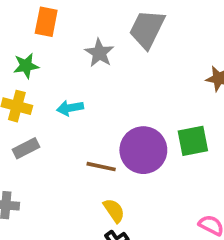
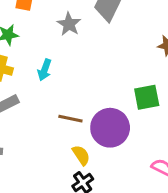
cyan arrow: (70, 108) -> (45, 70), turned -60
purple circle: (143, 150) -> (110, 128), moved

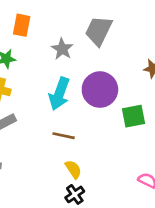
cyan arrow: (45, 70) -> (59, 94), moved, size x1.6
purple circle: (110, 128) -> (100, 90), moved

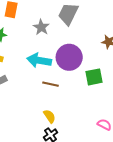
cyan arrow: (59, 94) -> (39, 60), turned 80
brown line: (64, 136) -> (51, 84), moved

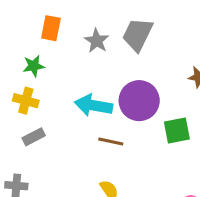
gray star: (41, 27) -> (97, 41), moved

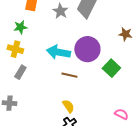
green square: (177, 131) -> (111, 68), turned -36
gray rectangle: (34, 137) -> (20, 72), turned -32

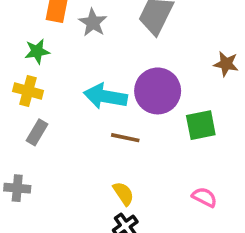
gray star: (60, 11) -> (93, 23), moved
green square: (111, 68) -> (201, 125), turned 36
pink semicircle: (121, 114) -> (204, 197), moved

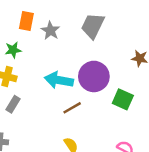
green square: (201, 125) -> (123, 99), turned 35
brown line: (125, 138) -> (72, 108), turned -42

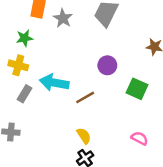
purple circle: (94, 76) -> (107, 65), size x0.6
cyan arrow: (59, 80) -> (54, 83), moved

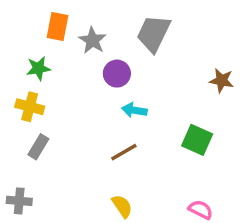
purple circle: (107, 65) -> (117, 74), moved
cyan arrow: (54, 83) -> (134, 110), moved, size x0.6

